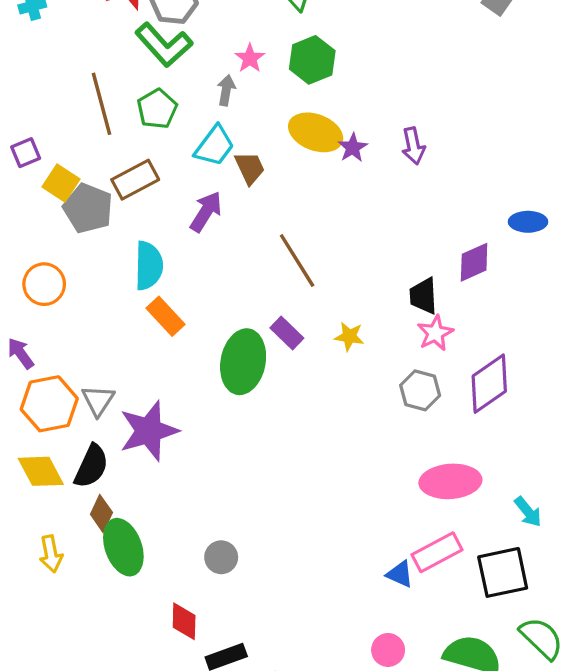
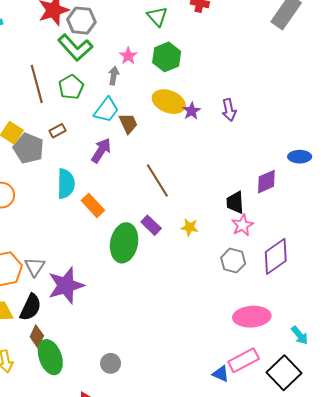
brown rectangle: (135, 180) -> (58, 131), size x0.6
orange rectangle: (166, 316) -> (93, 205), moved
black square: (503, 572) -> (284, 373), turned -32

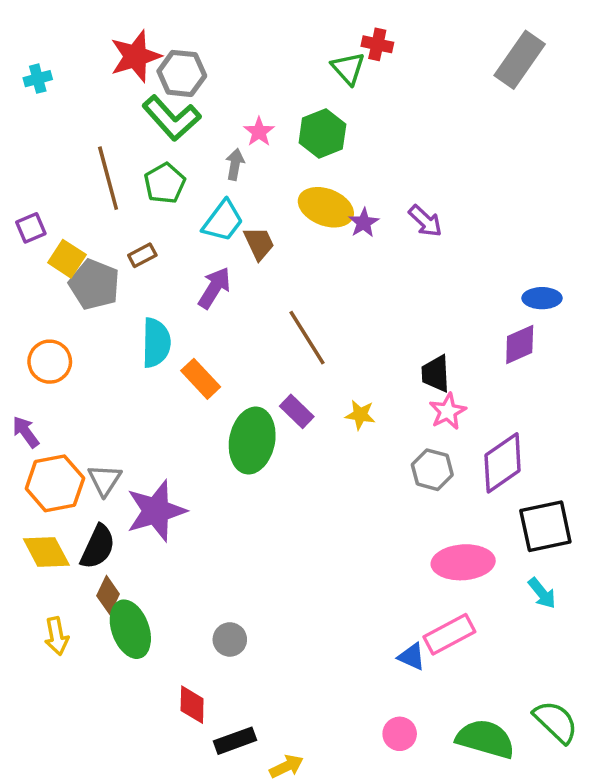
green triangle: (157, 16) -> (348, 68), moved
purple arrow: (229, 110) -> (425, 221), turned -35
purple diamond: (266, 182) -> (520, 344), moved
black square: (284, 373) -> (545, 526), moved, turned 32

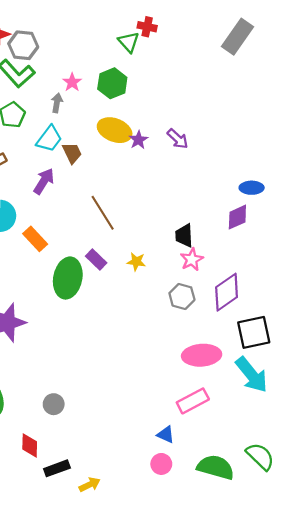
cyan arrow: (542, 593) -> (252, 375), size x1.8
blue triangle: (412, 657) -> (166, 435), moved

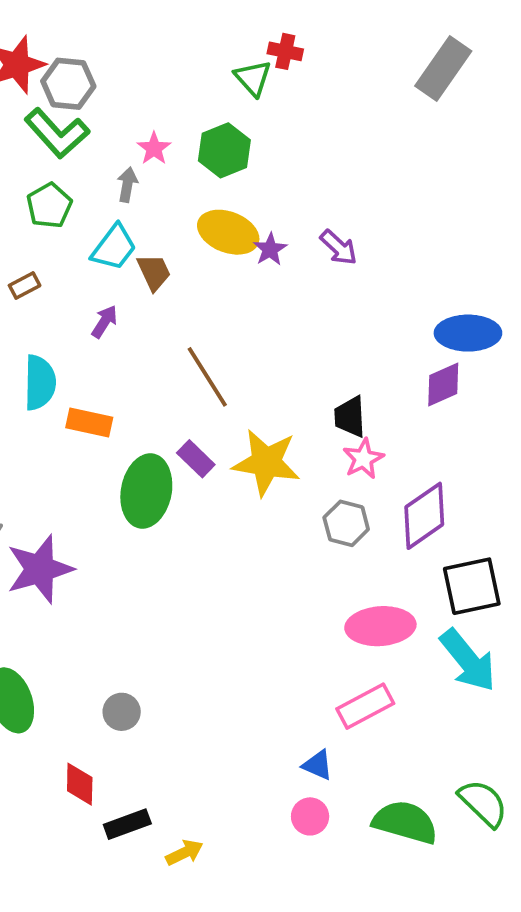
purple arrow: (44, 181) -> (104, 322), size x0.7
blue ellipse: (252, 188) -> (468, 333), size x1.5
orange rectangle: (35, 239) -> (89, 423), turned -35
yellow star: (136, 262) -> (266, 462), size x2.0

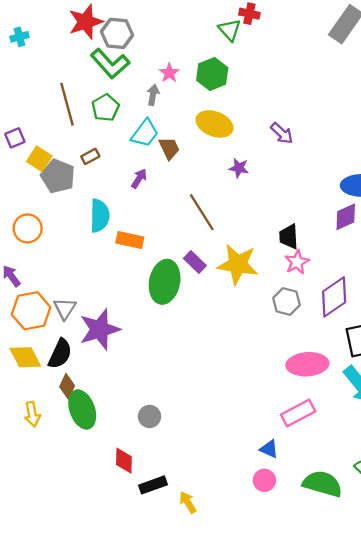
purple star: (270, 249) -> (239, 168), moved, turned -30
yellow arrow: (184, 853) -> (188, 502), turned -95

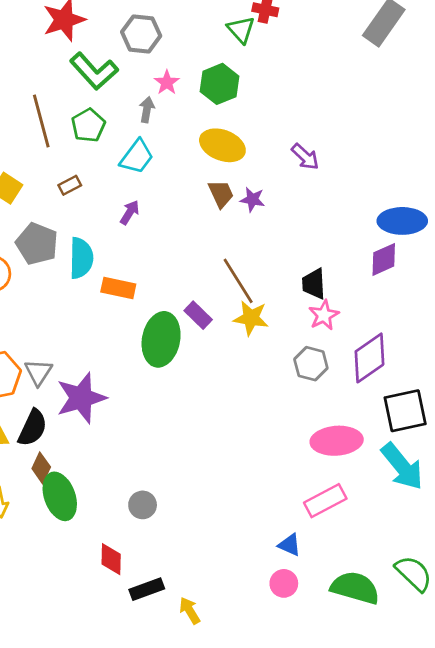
gray hexagon: (117, 33) -> (141, 34), moved
brown trapezoid: (169, 148) -> (221, 194), moved
gray pentagon: (58, 176) -> (37, 244), moved
brown line: (202, 212) -> (238, 281), moved
yellow star: (238, 264) -> (251, 318), size x0.7

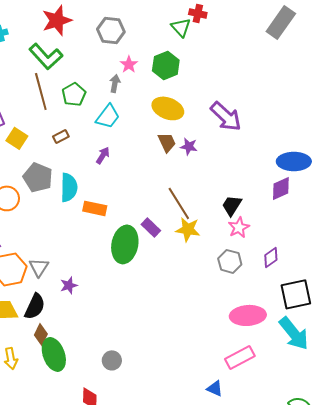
green L-shape: (94, 71) -> (46, 56), moved
purple arrow: (305, 157) -> (226, 116), size x1.6
black trapezoid: (314, 284) -> (232, 205), turned 35
purple diamond: (369, 358) -> (271, 257), size x0.6
purple star: (81, 398) -> (69, 285), size x0.5

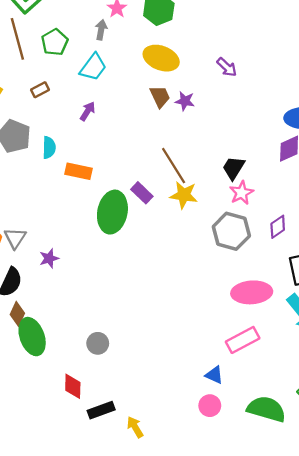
purple arrow: (226, 116) -> (227, 67), size x0.6
cyan semicircle: (69, 187) -> (49, 148), size x0.7
gray hexagon: (230, 261) -> (231, 231), size x1.4

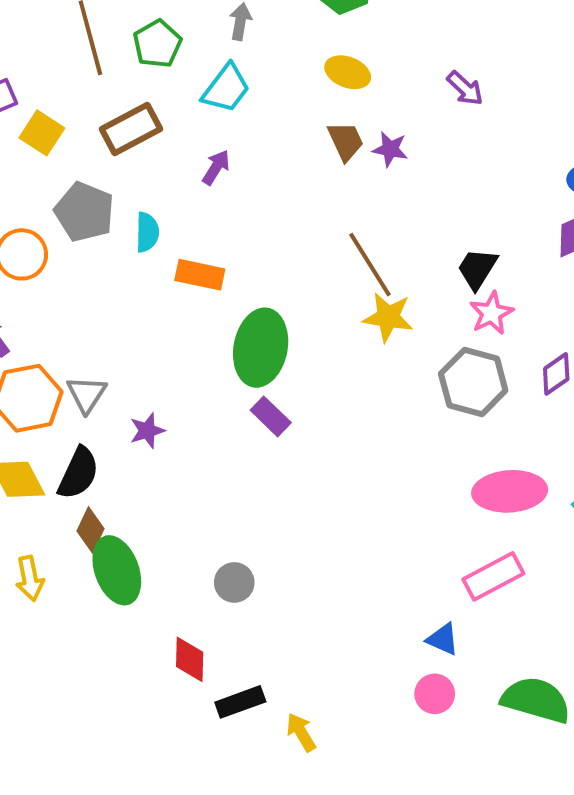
yellow ellipse: (161, 58) -> (348, 72), size x0.7
brown rectangle: (40, 90) -> (131, 129), size x1.8
purple rectangle: (142, 193) -> (271, 416), moved

